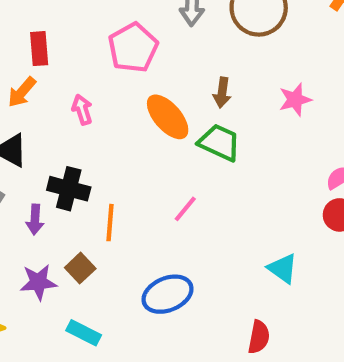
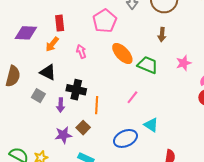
brown arrow: (222, 93) -> (162, 35), moved
pink star: (295, 100) -> (184, 63), moved
cyan triangle: (283, 268) -> (151, 125), moved

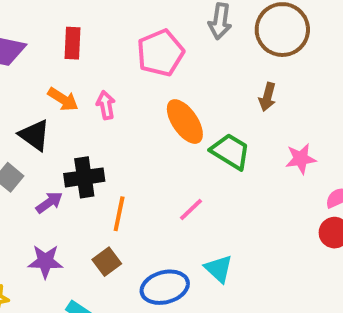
orange arrow: (52, 44) -> (63, 99), moved, turned -105
black cross: (76, 90) -> (84, 177), turned -30
purple arrow: (61, 105) -> (49, 202), turned -136
brown square: (83, 128) -> (107, 262), moved

